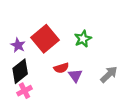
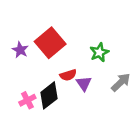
green star: (83, 39) -> (99, 52), moved
black diamond: (20, 71) -> (49, 95), moved

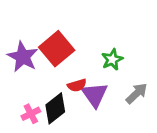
purple star: (20, 50) -> (23, 57), size x1.6
purple triangle: (84, 83) -> (95, 95), size x1.5

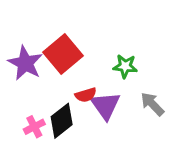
green star: (112, 60) -> (125, 66), turned 30
gray arrow: (137, 93) -> (152, 104), turned -90

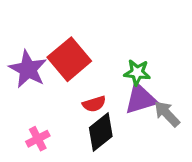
purple triangle: (105, 106) -> (140, 99), moved, turned 48
black diamond: (62, 121) -> (101, 132), moved

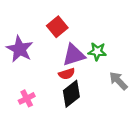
red square: (69, 59) -> (57, 27), moved, size x0.7
purple triangle: (140, 99) -> (74, 55), moved

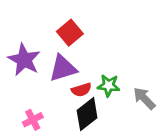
green star: (97, 51) -> (109, 86), moved
purple triangle: (74, 55) -> (63, 68), moved

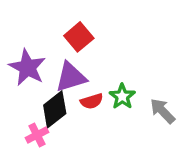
green star: (109, 86) -> (122, 96), turned 30
black diamond: (87, 114) -> (55, 109), moved

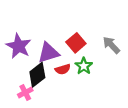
red square: (79, 37) -> (76, 43), moved
gray arrow: (162, 111) -> (111, 45), moved

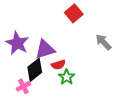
red square: (76, 43) -> (74, 13), moved
green star: (84, 66) -> (67, 77), moved

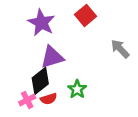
purple star: (17, 43) -> (41, 23), moved
red semicircle: (58, 65) -> (49, 99), moved

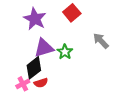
green star: (77, 89) -> (65, 52), moved

